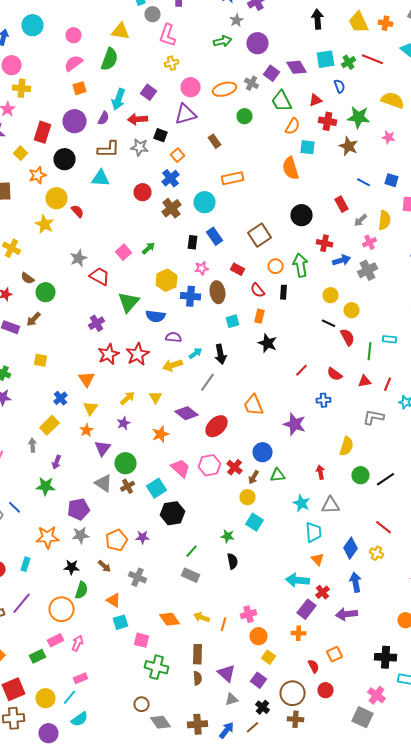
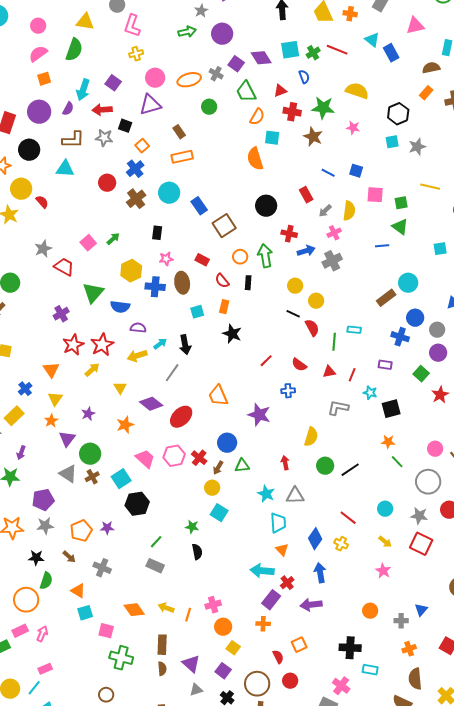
orange rectangle: (232, 178) -> (182, 157), moved
blue rectangle: (214, 236) -> (199, 206), moved
yellow arrow: (128, 398) -> (92, 370), moved

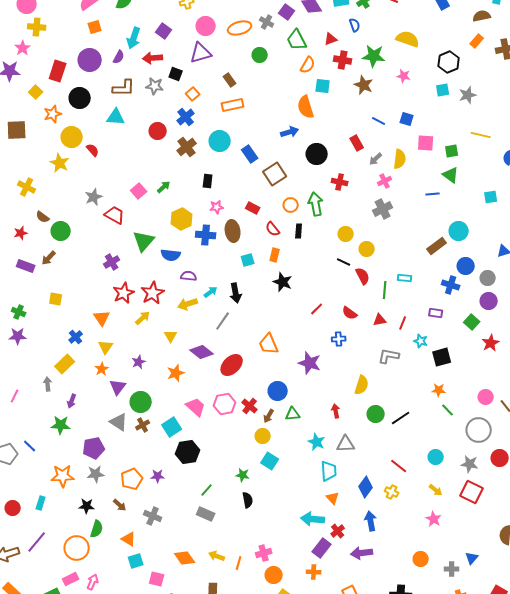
blue arrow: (306, 251) -> (290, 132), moved

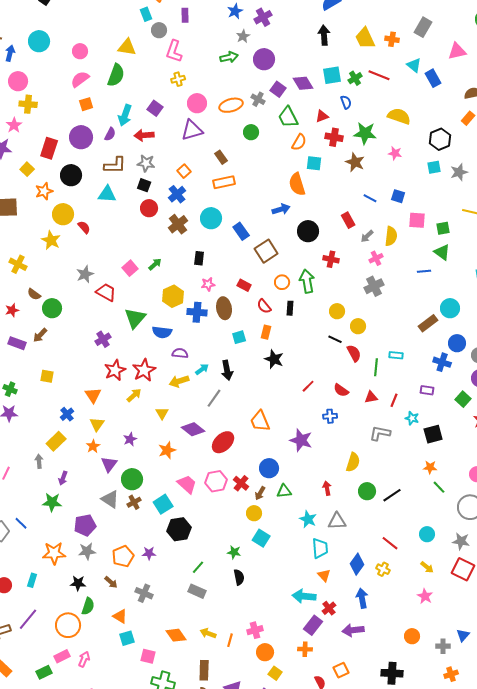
black square: (176, 74) -> (144, 185), moved

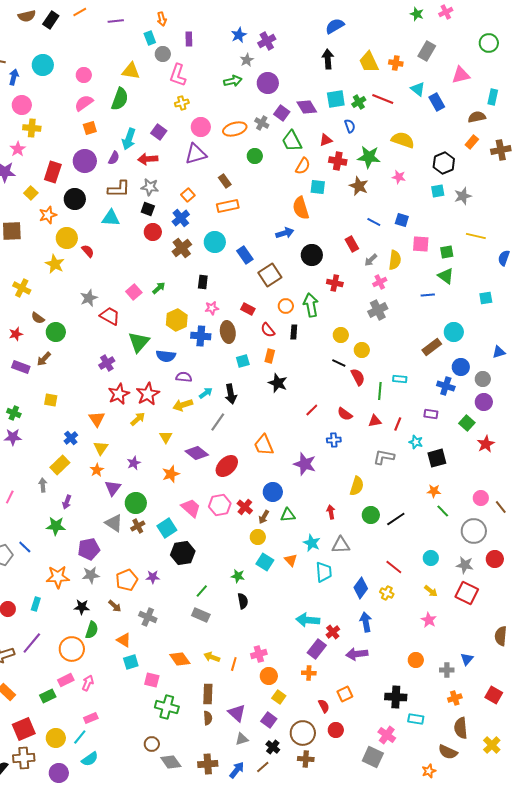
orange triangle: (324, 575) -> (291, 560), moved

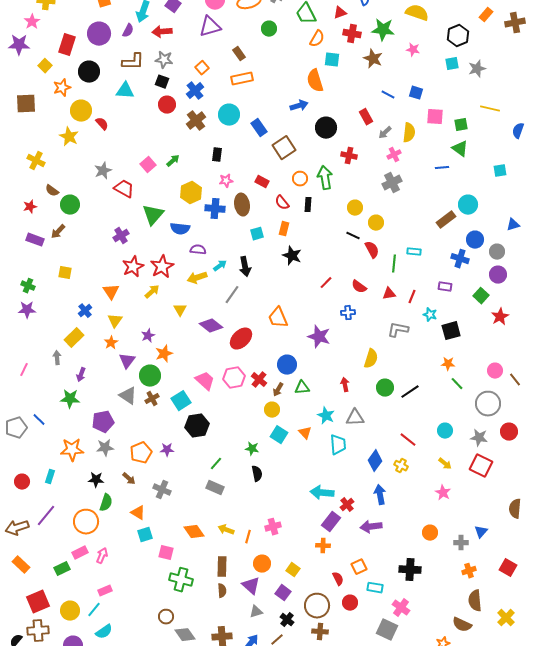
orange star: (171, 474) -> (164, 354), moved
orange circle: (269, 676) -> (262, 564), moved
cyan rectangle: (416, 719) -> (375, 588), moved

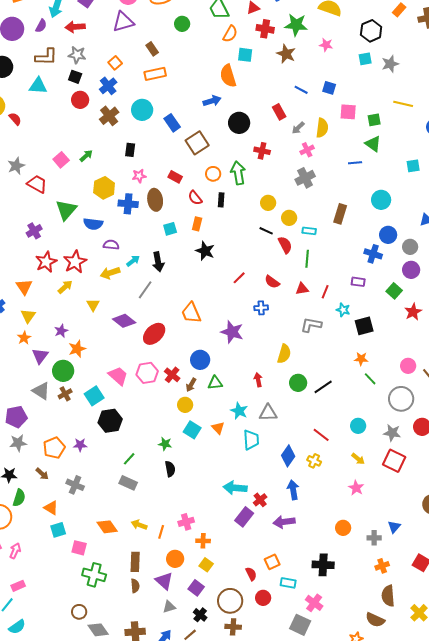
brown rectangle: (446, 220) -> (340, 214), moved, turned -36
cyan rectangle: (414, 252) -> (309, 231), moved
orange cross: (323, 546) -> (203, 541), moved

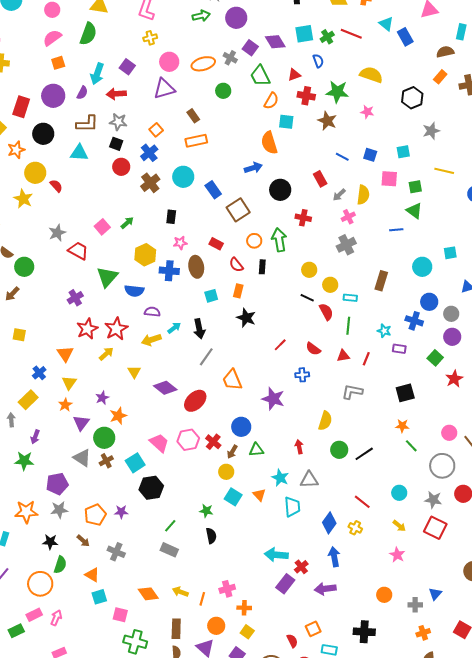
cyan square: (365, 59) -> (403, 152), moved
cyan square: (413, 166) -> (450, 253), moved
gray line: (145, 290) -> (206, 357), moved
cyan star: (343, 310) -> (384, 331), moved

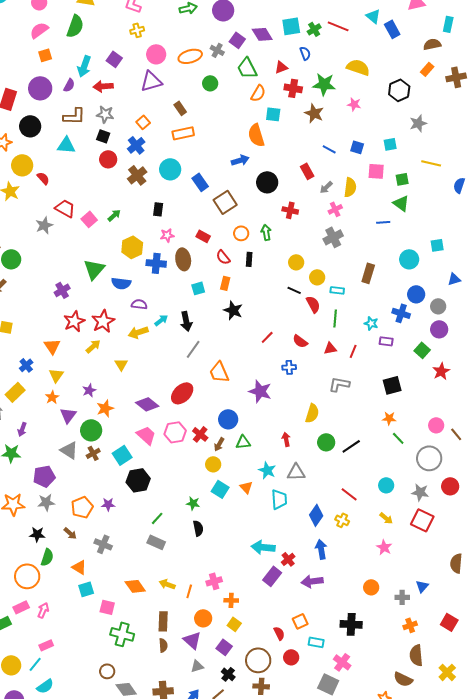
green arrow: (279, 240) -> (266, 232), size x0.7
red trapezoid: (78, 251) -> (65, 208), moved
purple diamond: (165, 388) -> (147, 404), moved

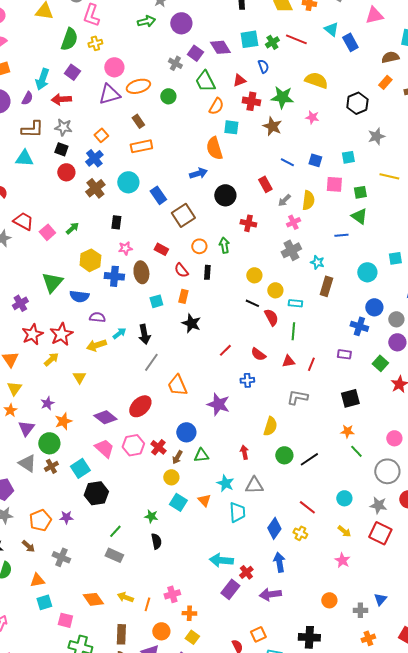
green semicircle: (75, 26) -> (69, 39), moved
orange ellipse: (190, 56) -> (138, 86), moved
cyan star: (371, 323) -> (317, 262), moved
orange triangle: (79, 567) -> (37, 580), turned -42

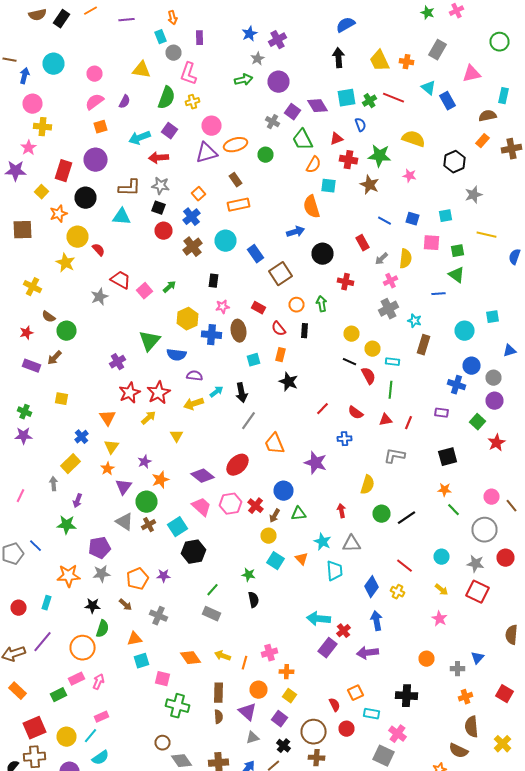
cyan arrow: (42, 79) -> (140, 138), turned 50
purple semicircle: (27, 98) -> (124, 102), moved

